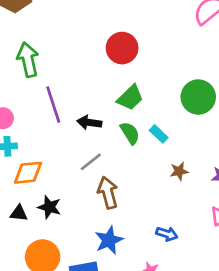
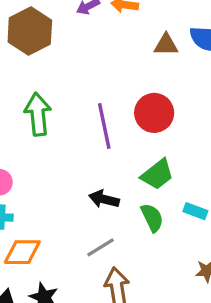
purple line: (53, 105) -> (104, 126), moved
cyan rectangle: (159, 134) -> (195, 211), moved, turned -30

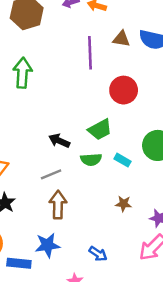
red circle: (154, 113) -> (124, 90), moved
purple line: (104, 126) -> (90, 53), moved
green semicircle: (152, 218) -> (91, 159), turned 102

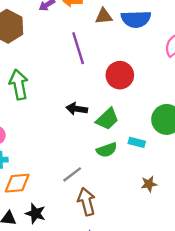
brown triangle: (121, 39) -> (104, 16), moved
black arrow: (59, 141) -> (77, 109), moved

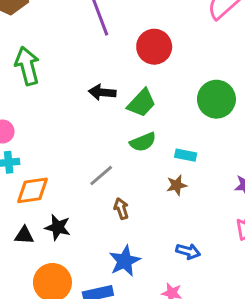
cyan rectangle: (137, 142) -> (186, 155), moved
brown star: (149, 184) -> (177, 185), moved
brown arrow: (86, 202) -> (121, 209), size x0.6

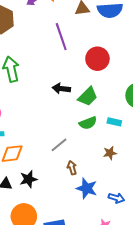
cyan rectangle: (186, 155) -> (114, 122), moved
black star: (58, 227) -> (28, 179), turned -30
blue star: (125, 261) -> (87, 188), moved, turned -30

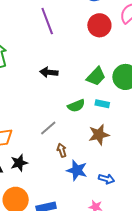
red circle: (97, 59) -> (99, 25), moved
green trapezoid: (88, 97) -> (96, 76), moved
brown star: (110, 153) -> (99, 135), size x1.5

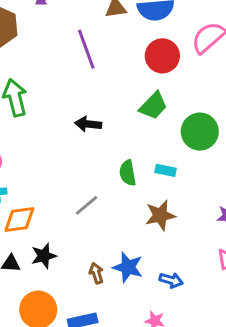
green trapezoid: (96, 76) -> (153, 106), moved
green semicircle: (76, 106) -> (128, 173), turned 102
brown arrow: (62, 150) -> (96, 273), moved

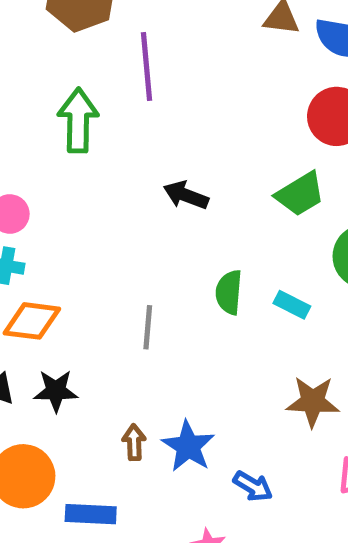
purple line: (86, 49) -> (147, 66), moved
gray line: (87, 205) -> (148, 327), turned -60
brown star: (160, 215) -> (313, 402), moved

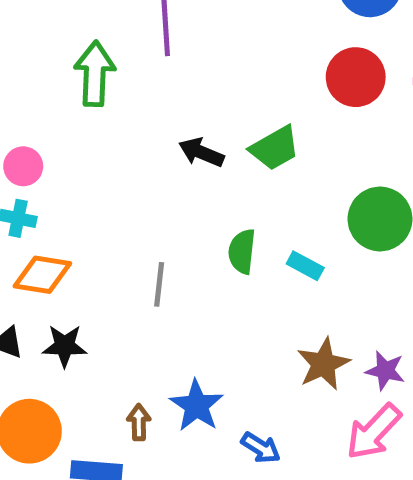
green trapezoid: (300, 194) -> (275, 148), moved
brown star: (313, 402) -> (323, 364), turned -30
brown arrow: (134, 442) -> (139, 422), moved

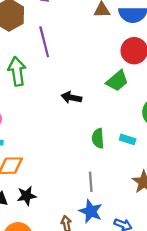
green trapezoid: (275, 148) -> (117, 81), moved
gray line: (159, 284) -> (91, 182), moved

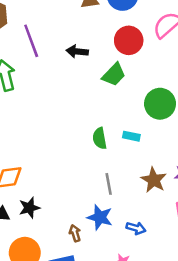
black arrow: (71, 97) -> (77, 51), moved
gray line: (91, 182) -> (109, 184), moved

